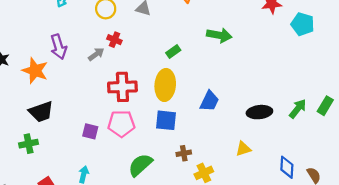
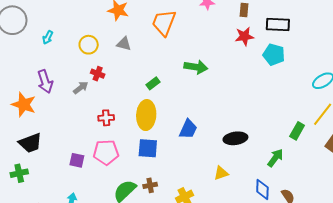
red cross: (122, 87) -> (106, 118), size x0.6
green arrow: (298, 109) -> (275, 158), moved
brown cross: (184, 153) -> (150, 185), moved

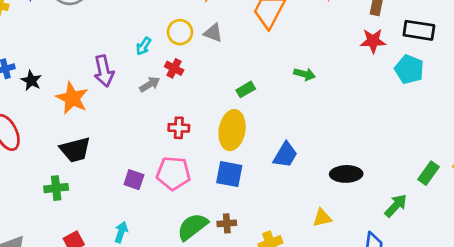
cyan arrow: (48, 37) -> (144, 46), moved
yellow circle: (89, 45) -> (180, 32), moved
green arrow: (196, 67) -> (305, 74), size x0.7

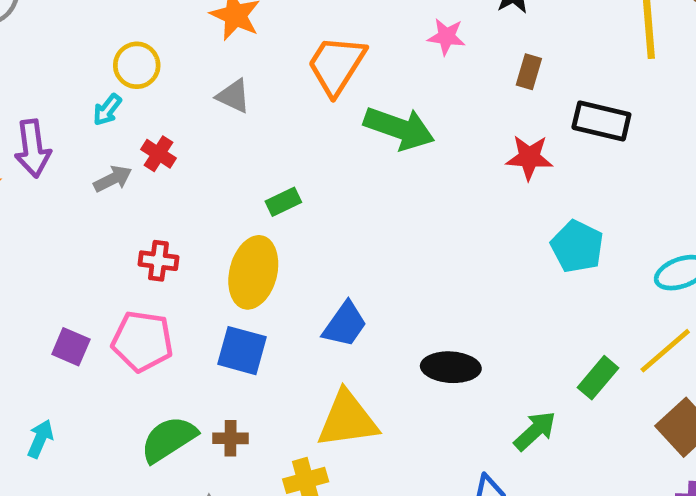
yellow circle: (180, 32) -> (137, 65), moved
red star: (373, 41) -> (529, 157), moved
cyan pentagon: (409, 69) -> (577, 246), moved
green arrow: (305, 74) -> (399, 128), moved, size x1.8
yellow triangle: (322, 218) -> (347, 420), moved, size x1.8

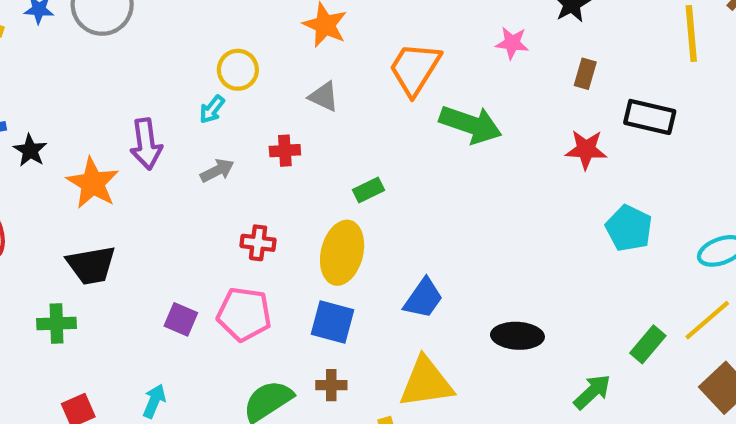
red cross: (158, 154) -> (285, 151), moved, turned -36
brown cross: (230, 438) -> (331, 385), moved

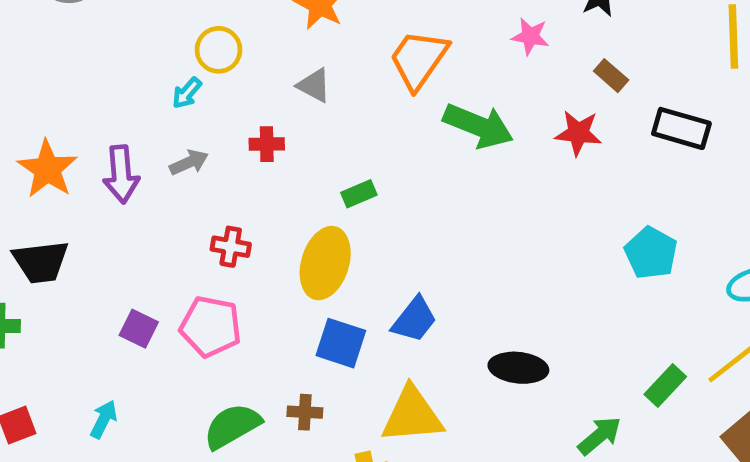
brown rectangle: (585, 74) -> (611, 76), turned -68
purple arrow: (146, 144) -> (121, 174), moved
red star: (586, 150) -> (578, 133), moved
blue square: (332, 322) -> (341, 343), moved

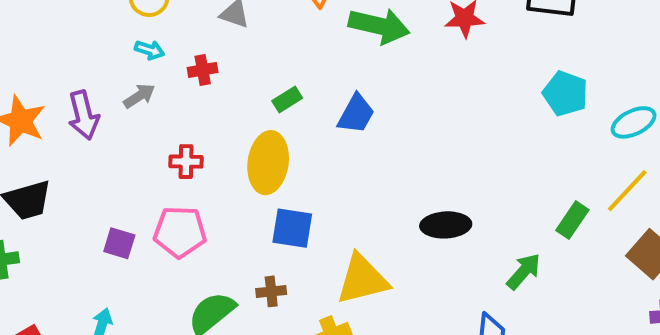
cyan arrow: (187, 93) -> (150, 50), moved, turned -104
cyan pentagon: (651, 253) -> (565, 94), moved
blue trapezoid: (414, 320) -> (356, 114), moved

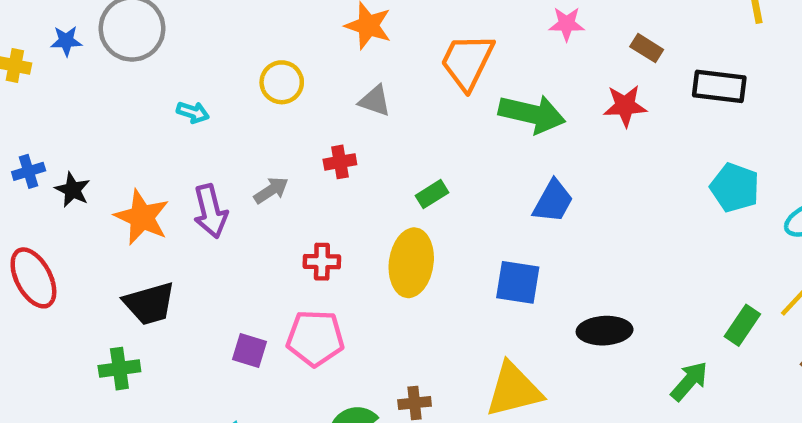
cyan arrow: (150, 50) -> (193, 112), moved
blue trapezoid: (356, 114) -> (553, 201), moved
blue square: (292, 228) -> (518, 282), moved

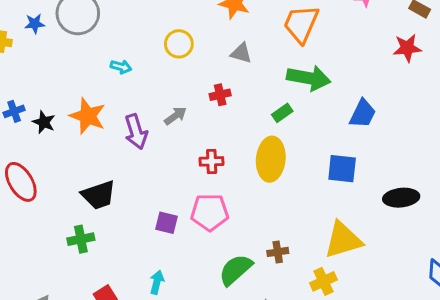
green arrow: (532, 114) -> (309, 78), moved
orange star: (142, 217) -> (88, 116), moved

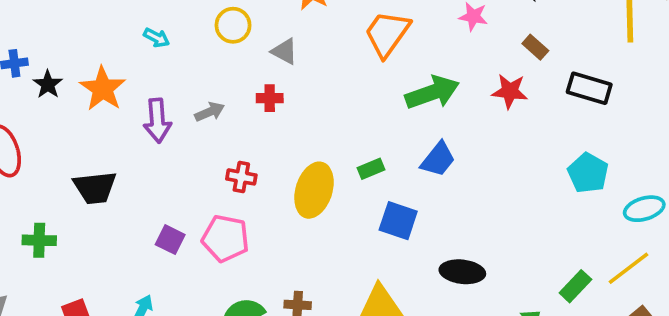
gray triangle: (241, 53) -> (284, 51), moved
green arrow: (309, 78) -> (432, 93), moved, turned -42
green rectangle: (282, 113) -> (371, 169), moved
green cross: (81, 239) -> (39, 240), moved

